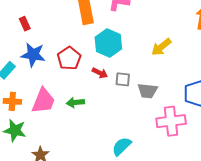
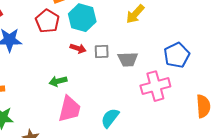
red pentagon: (69, 58) -> (47, 21), moved
pink trapezoid: (43, 101) -> (70, 109), moved

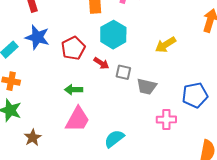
red pentagon: (47, 21) -> (73, 48), moved
pink cross: (155, 86) -> (166, 120), size x0.7

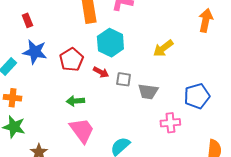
pink trapezoid: (78, 119) -> (82, 130), turned -60

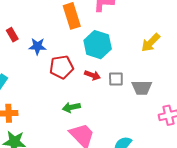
blue star: (35, 52) -> (37, 46), moved, size x0.7
red pentagon: (72, 60) -> (62, 67), turned 30

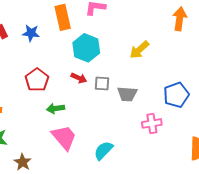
blue star: (37, 46) -> (31, 33), moved
red pentagon: (62, 67) -> (37, 80), moved, turned -30

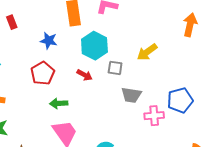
blue star: (31, 33) -> (49, 41), moved
gray square: (102, 84) -> (115, 68), moved
pink cross: (152, 123) -> (154, 116), moved

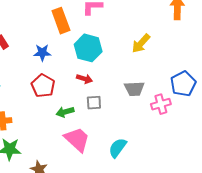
gray square: (115, 68) -> (94, 103), moved

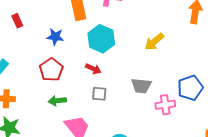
green arrow: (65, 112) -> (57, 101), moved

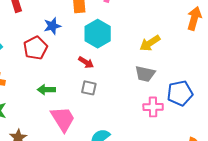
blue star: (55, 37) -> (52, 26), turned -30
red pentagon: (51, 70) -> (35, 48), moved
gray trapezoid: (141, 86) -> (145, 74), moved

